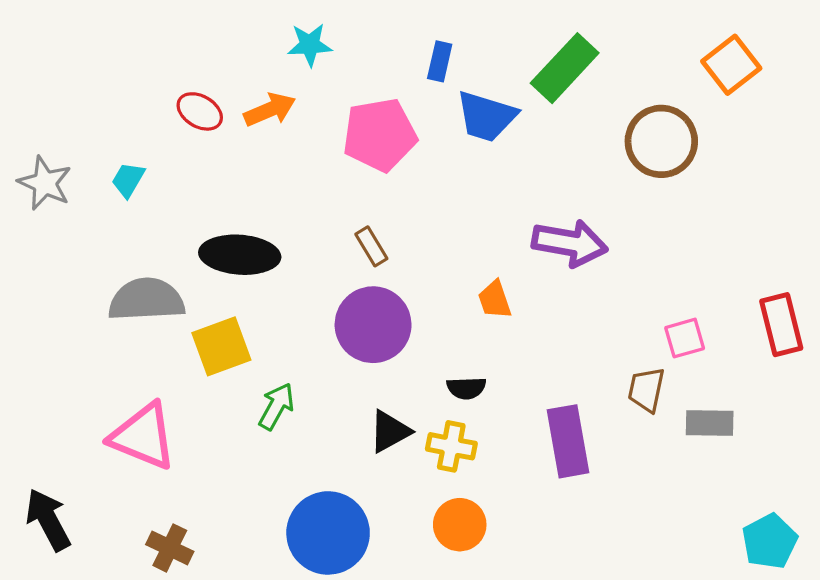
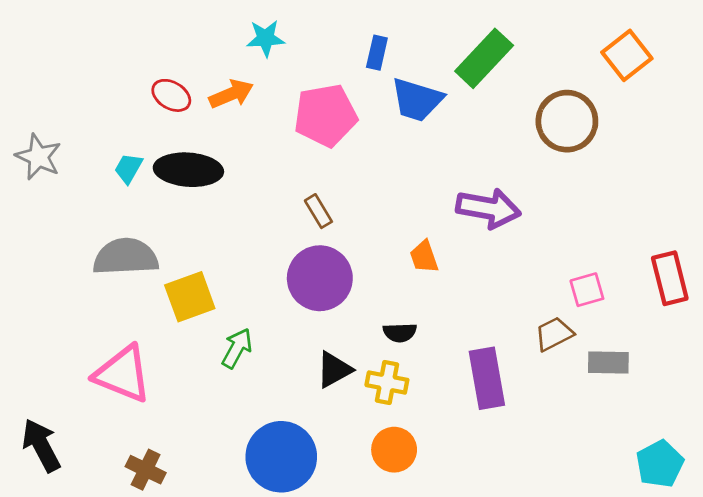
cyan trapezoid: (128, 180) -> (128, 168), moved
black ellipse: (240, 255) -> (188, 170), moved
brown trapezoid: (646, 390) -> (554, 334), turned 51

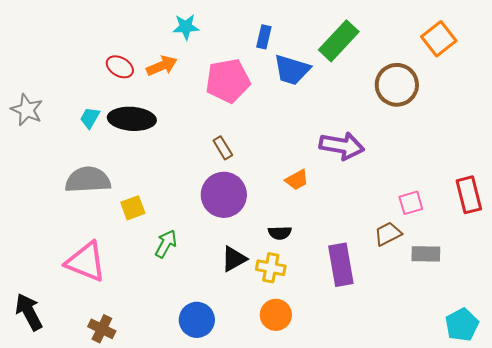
orange trapezoid: (424, 257) -> (297, 180), turned -100
yellow square: (190, 297) -> (133, 208), size x0.7
blue circle: (281, 457) -> (197, 320), size x0.7

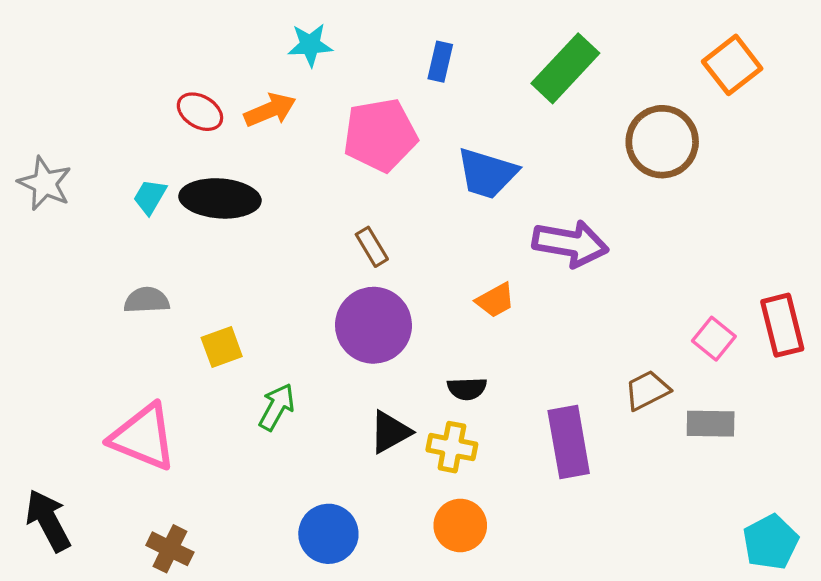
blue trapezoid: (292, 70) -> (487, 173), moved
gray semicircle: (88, 180) -> (147, 300), size x0.6
pink square: (411, 203) -> (714, 339), moved, turned -35

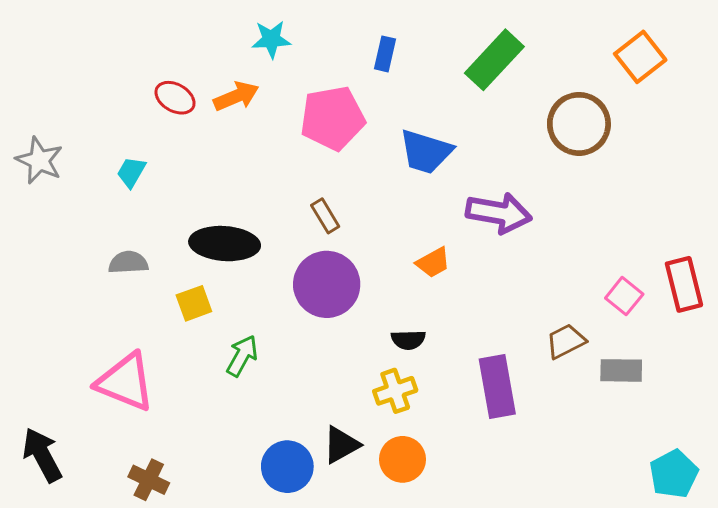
black ellipse: (220, 198) -> (225, 244), moved
black triangle: (390, 432) -> (341, 445), moved
yellow cross: (452, 447) -> (395, 391), turned -30

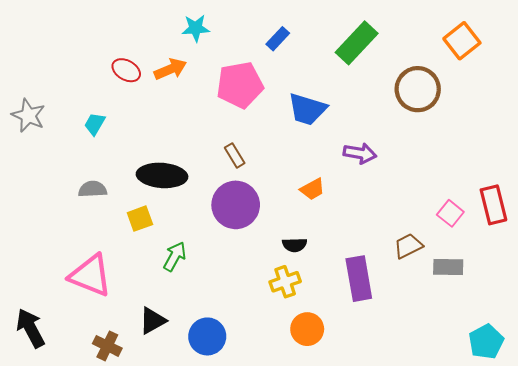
blue rectangle: (385, 54) -> (278, 39), turned 30
purple arrow: (499, 213) -> (360, 153), size x0.7
black triangle: (341, 445) -> (153, 321), moved
orange circle: (402, 459) -> (307, 329), moved

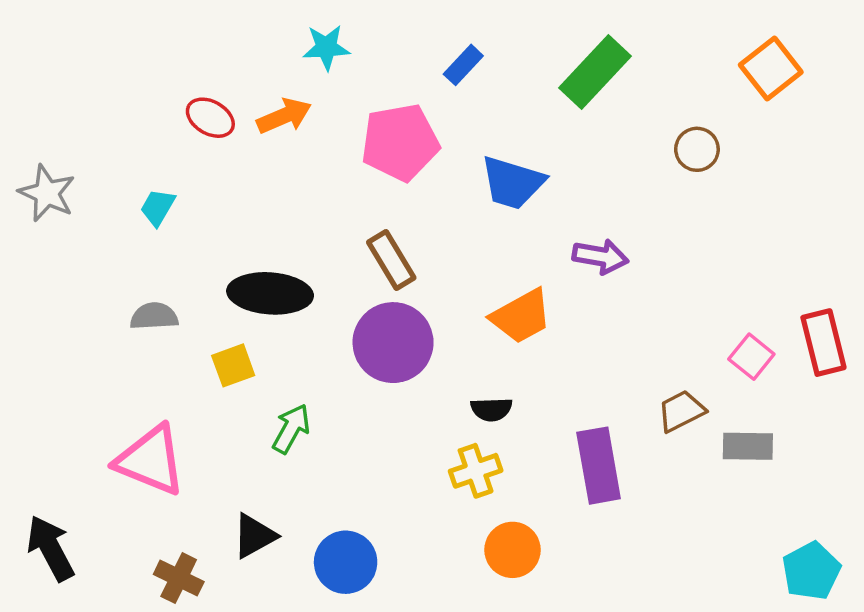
brown circle: (418, 89) -> (697, 149), size x0.6
brown rectangle: (235, 155) -> (391, 260), size x1.4
orange trapezoid: (312, 189) -> (521, 316), size x1.5

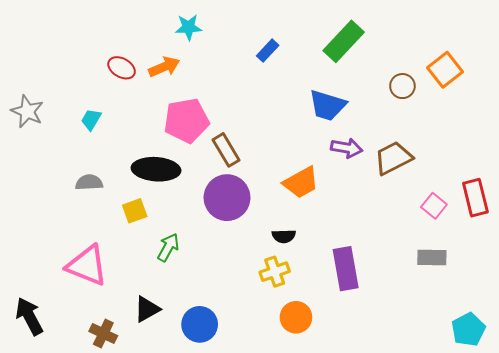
blue rectangle: (463, 65) -> (268, 51), moved
orange square: (771, 69) -> (445, 70), moved
pink pentagon: (400, 142) -> (186, 121), moved
blue trapezoid: (513, 183) -> (327, 105), moved
brown trapezoid: (681, 411) -> (393, 158), moved, size x1.4

